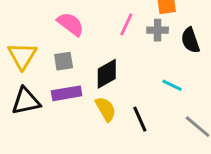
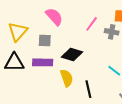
black diamond: (107, 74) -> (72, 55), turned 35

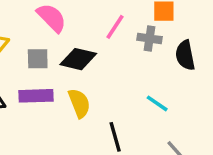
black diamond: (72, 55) -> (78, 59), moved
yellow semicircle: (67, 78) -> (79, 103), moved

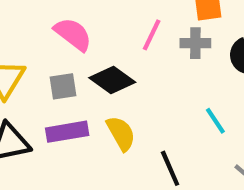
black diamond: (78, 59) -> (112, 80), turned 30
cyan line: (157, 103) -> (215, 121), turned 30

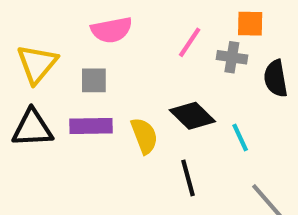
pink semicircle: (73, 34) -> (112, 30), turned 123
black diamond: (112, 80) -> (192, 116), moved

